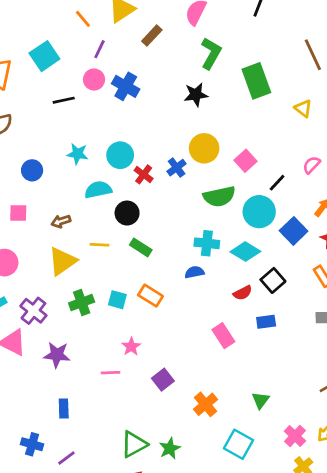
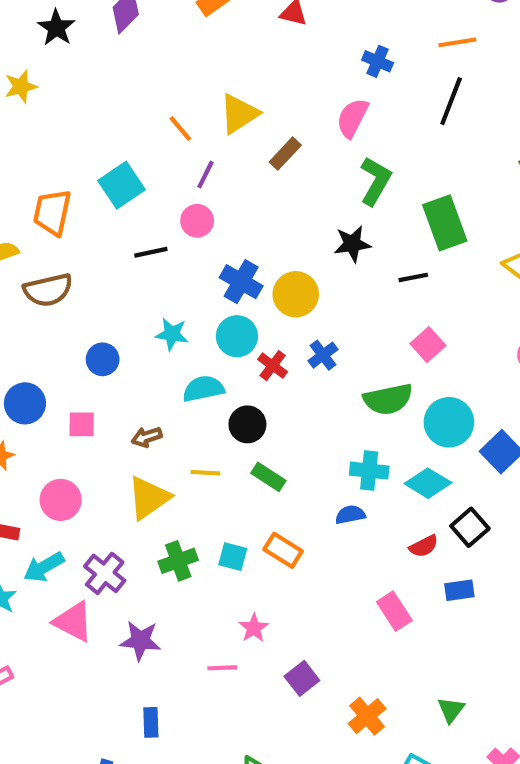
blue cross: (126, 86) -> (241, 282), moved
yellow circle: (204, 148) -> (296, 294), moved
black line: (277, 183) -> (413, 277), moved, turned 36

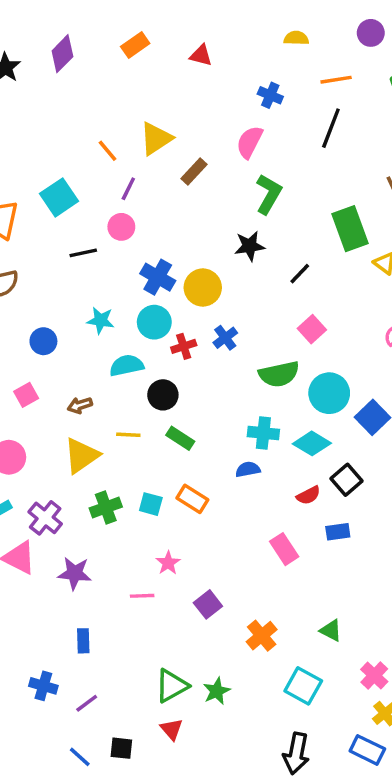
green rectangle: (445, 223) -> (350, 229), moved
black line: (413, 277) -> (300, 274), turned -35
red cross: (273, 366) -> (184, 346), turned 35
pink square: (82, 424) -> (26, 395), turned -30
green triangle: (451, 710) -> (331, 630), turned -40

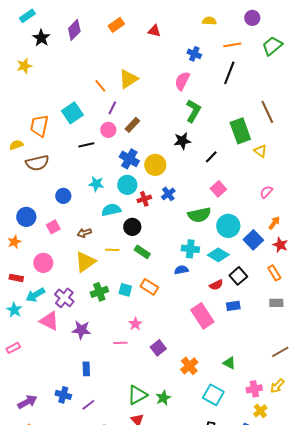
brown rectangle: (194, 171) -> (132, 125), moved
pink rectangle: (284, 549) -> (202, 316), size x1.4
pink cross: (374, 675) -> (254, 389), turned 35

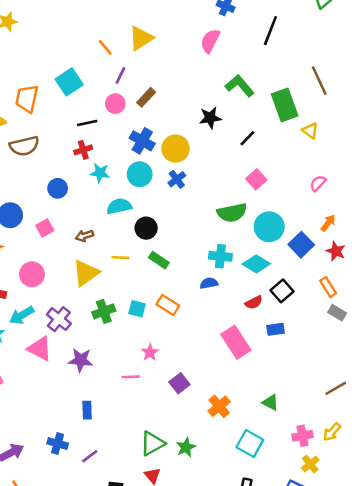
green L-shape: (193, 111) -> (240, 86), moved, turned -70
blue cross: (168, 194) -> (177, 179), moved
red cross: (144, 199) -> (83, 150), moved
gray rectangle: (276, 303) -> (337, 313), moved, turned 32

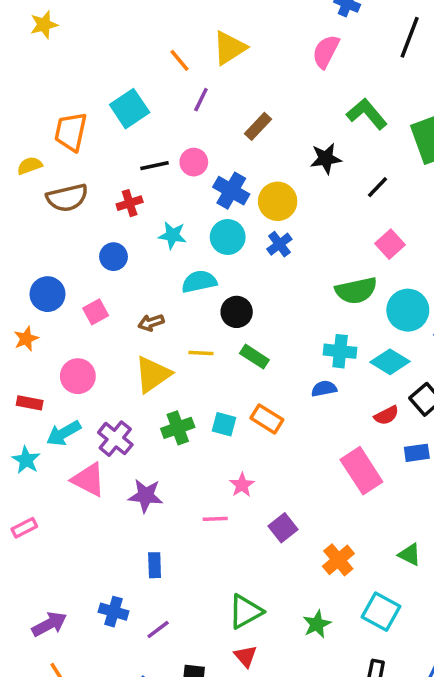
brown rectangle: (146, 97) -> (258, 126), moved
pink circle: (115, 104) -> (194, 162), moved
red cross: (83, 150) -> (130, 203), moved
green star: (186, 447) -> (317, 624), moved

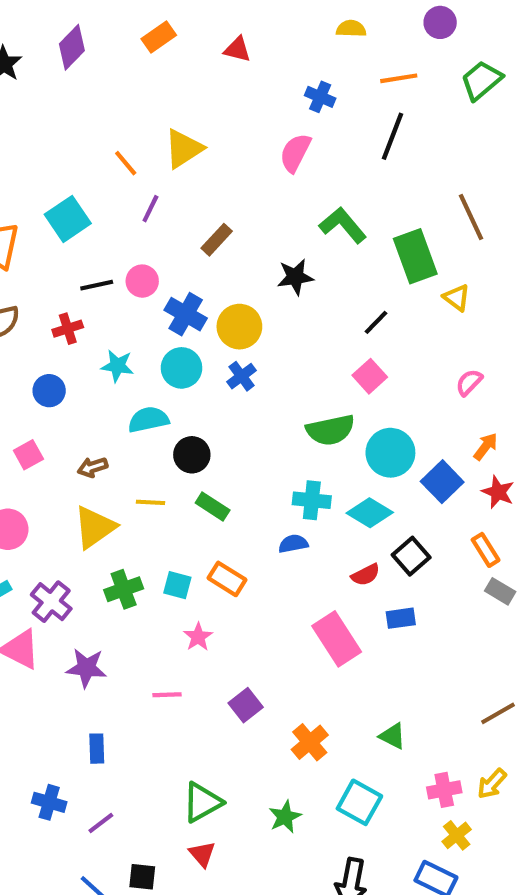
black line: (378, 187) -> (376, 322), moved
pink star: (242, 485) -> (198, 637), moved

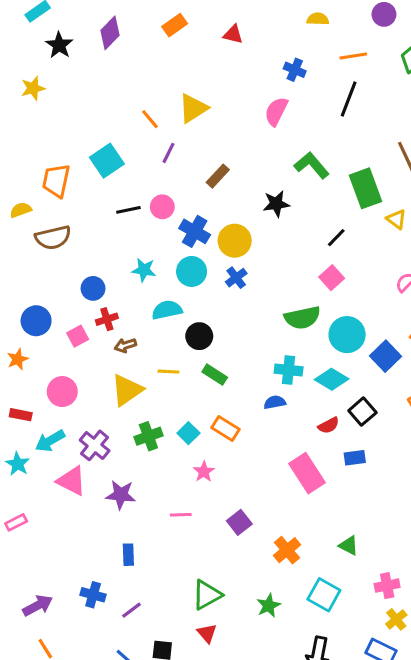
red cross: (68, 329) -> (107, 319), moved
cyan square: (177, 585) -> (188, 433), turned 30

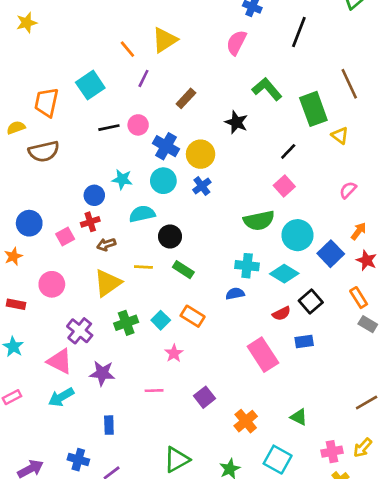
black star: (276, 204) -> (236, 122), turned 30
blue circle: (93, 288) -> (94, 195), moved
cyan arrow: (50, 441) -> (61, 397), moved

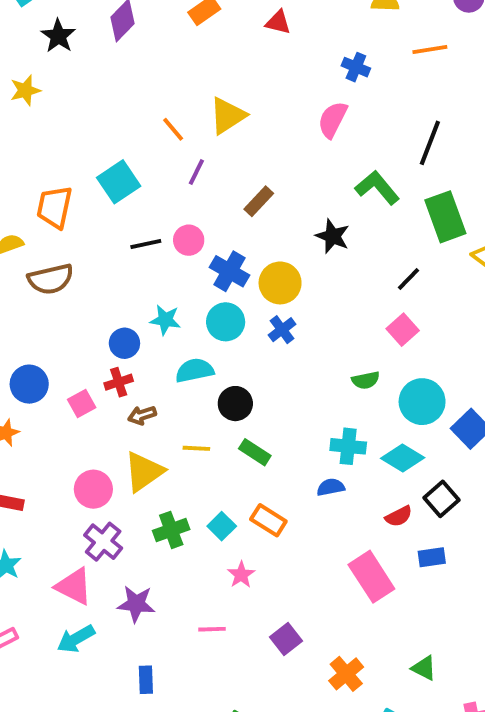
black line: (299, 32) -> (430, 143), moved
green semicircle: (259, 221) -> (366, 380), size x0.6
pink circle: (52, 284) -> (93, 489), moved

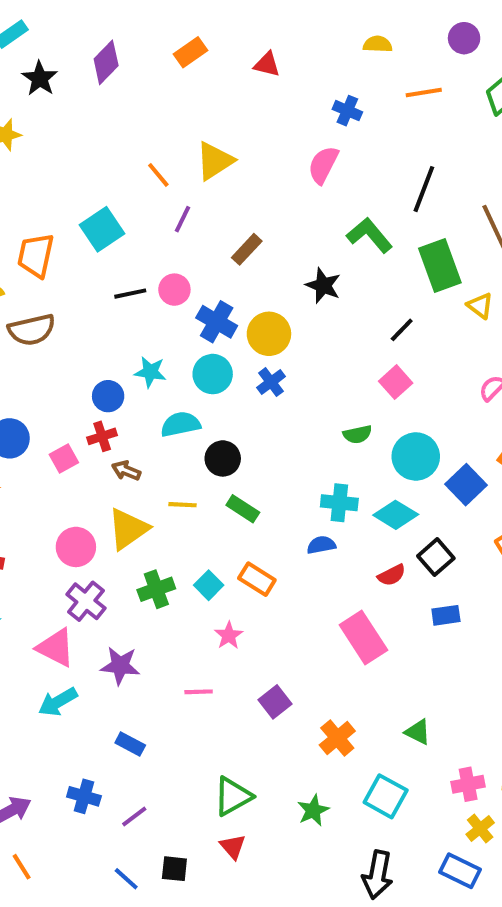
brown arrow: (142, 415) -> (126, 471), turned 40
blue rectangle: (432, 557) -> (446, 615), moved
blue rectangle: (146, 680) -> (130, 744), turned -60

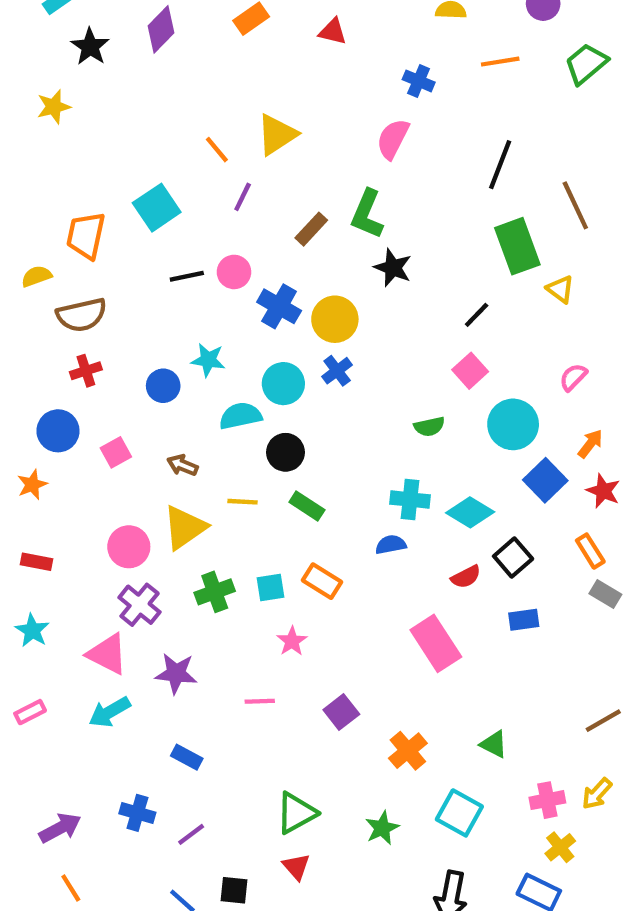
green L-shape: (370, 235) -> (367, 214), moved, turned -117
cyan circle: (213, 374) -> (283, 384), moved
red cross: (102, 436) -> (86, 371), moved
cyan circle: (416, 456) -> (513, 424), moved
cyan square: (209, 585) -> (270, 588), turned 36

